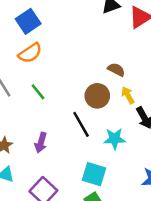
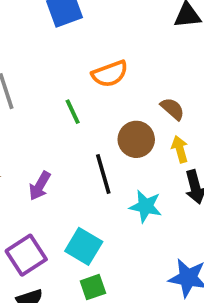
orange semicircle: (30, 53) -> (110, 74), moved
green line: (38, 92) -> (73, 112), moved
cyan square: (94, 174) -> (84, 246), moved

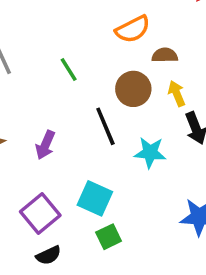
orange semicircle: (110, 74) -> (133, 29), moved
brown semicircle: (172, 109) -> (165, 55), turned -35

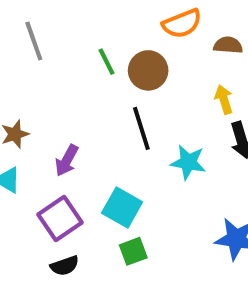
brown semicircle: (165, 55) -> (228, 45), moved
brown circle: (133, 89) -> (148, 70), moved
purple arrow: (45, 145) -> (67, 160), moved

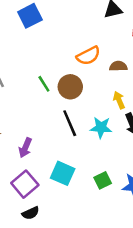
cyan star: (188, 162) -> (101, 127), moved
green square: (133, 251) -> (103, 180), moved

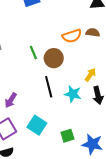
brown semicircle: (118, 66) -> (93, 33), moved
yellow arrow: (119, 100) -> (90, 75), turned 48

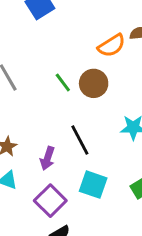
black line: (49, 87) -> (80, 140), moved

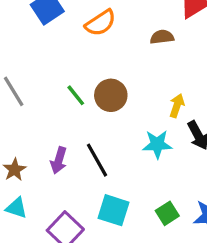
orange semicircle: (112, 46) -> (100, 23), moved
purple arrow: (47, 158) -> (59, 160), moved

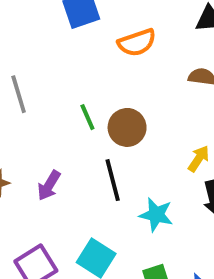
cyan star: (157, 144) -> (156, 215), moved
black line: (97, 160) -> (113, 180), moved

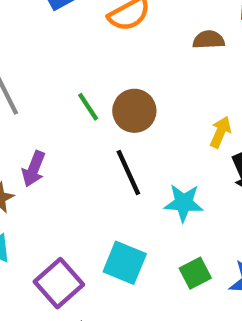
purple arrow: (49, 186) -> (34, 169), moved

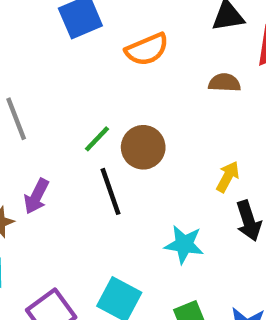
green line: (88, 107) -> (97, 139), turned 72
black line: (128, 172) -> (110, 191), moved

